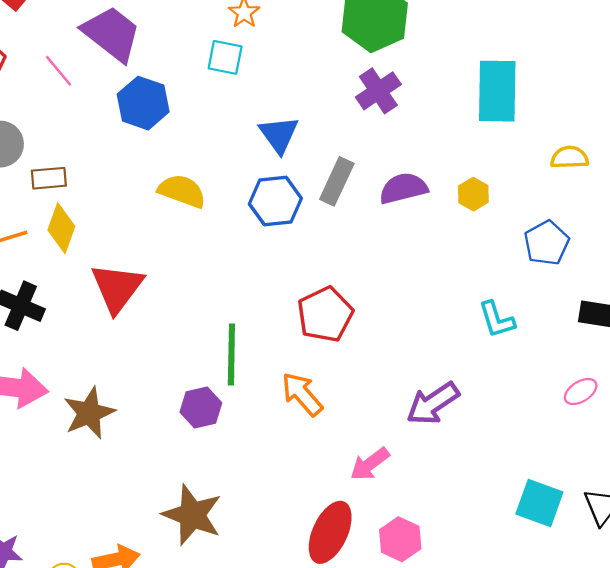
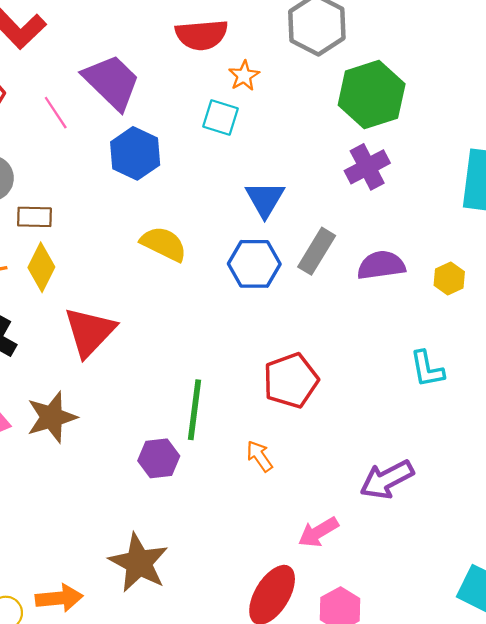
cyan L-shape: (497, 320) -> (427, 369), moved
orange arrow: (302, 394) -> (260, 456), size x0.7
brown star: (89, 413) -> (52, 417), moved

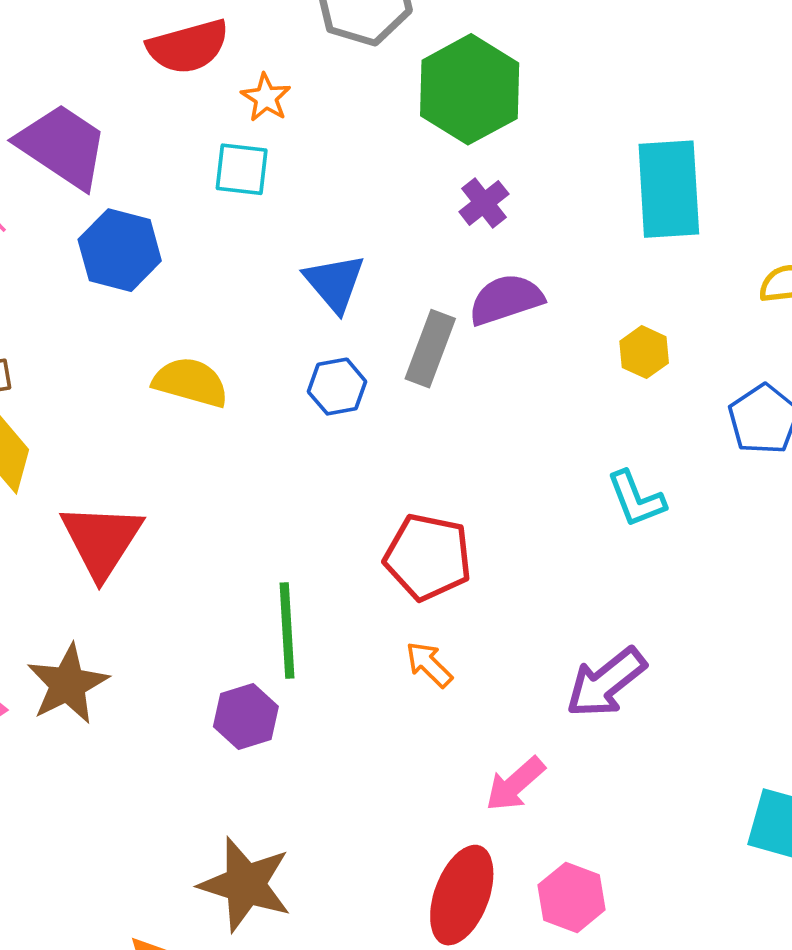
purple cross: (367, 167) -> (484, 203), size x0.7
blue hexagon: (254, 264) -> (337, 387), size x0.7
purple semicircle: (381, 265) -> (506, 299), moved
red pentagon: (291, 380) -> (428, 557), turned -30
orange arrow: (260, 456) -> (429, 664), moved

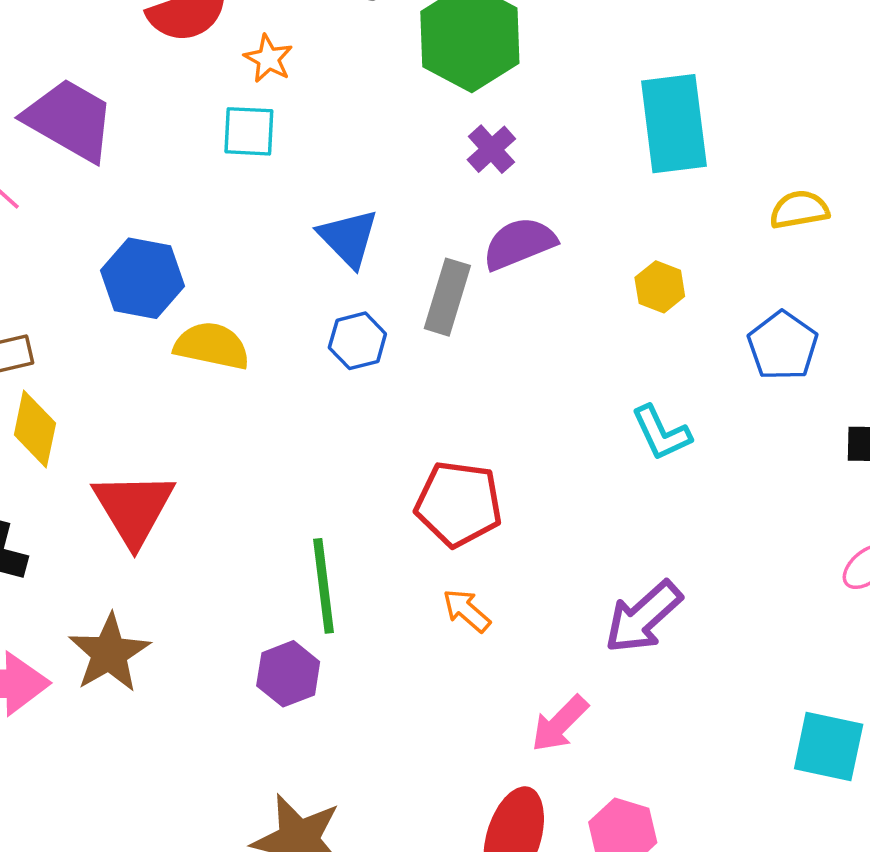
blue hexagon: (120, 250) -> (143, 278), moved

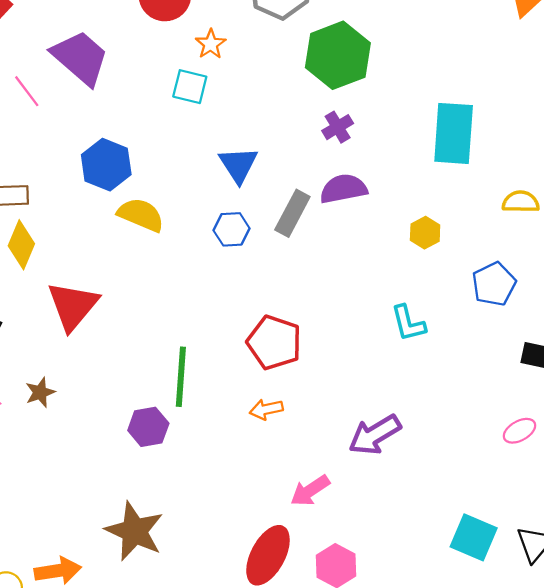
orange arrow: (467, 611) -> (266, 409), turned -64
brown star: (109, 653) -> (40, 392), size x0.6

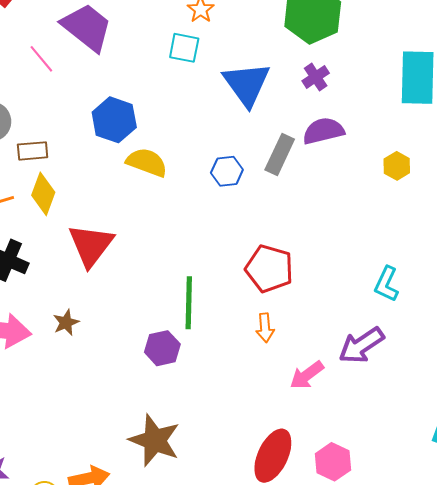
blue triangle: (238, 165) -> (247, 84), moved, size x1.4
cyan L-shape: (408, 323) -> (386, 284), moved, turned 42
orange arrow: (266, 409) -> (265, 328), turned -80
pink arrow: (310, 491) -> (307, 375), moved

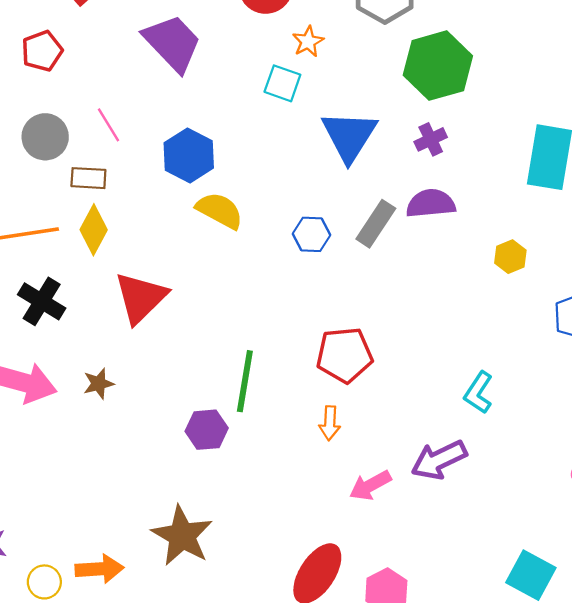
pink line: (41, 59) -> (108, 125), moved
red pentagon: (269, 269) -> (345, 355), turned -30

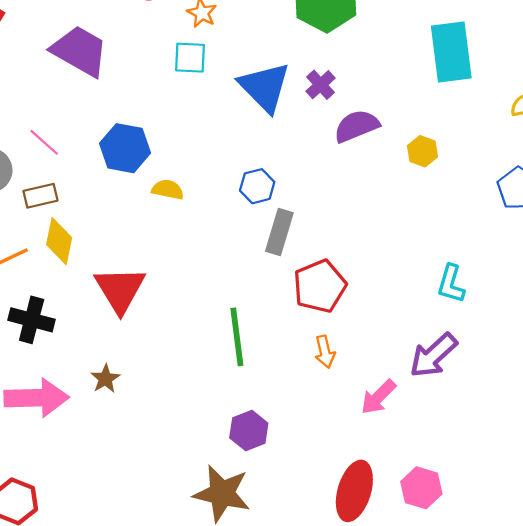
purple cross: (431, 139) -> (320, 85), moved
yellow semicircle: (220, 211) -> (168, 190), size x0.7
gray rectangle: (376, 224) -> (279, 232), moved
yellow hexagon: (510, 257) -> (422, 151), moved
purple hexagon: (207, 430) -> (249, 431), moved

